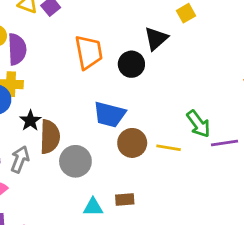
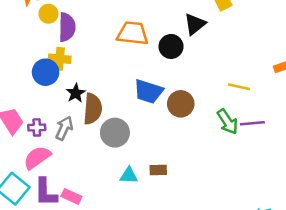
orange trapezoid: (89, 52) -> (132, 33), turned -76
green arrow: (198, 124) -> (227, 122), moved
brown circle: (132, 143) -> (181, 104), moved
yellow line: (169, 148) -> (239, 87), moved

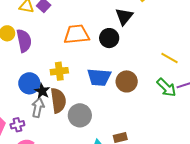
yellow cross: (60, 59) -> (59, 71), moved
blue circle: (46, 72) -> (29, 83), moved
yellow line: (239, 87) -> (169, 58), turned 30
gray arrow: (64, 128) -> (38, 108), moved

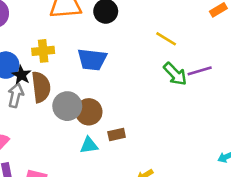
yellow line: (169, 58) -> (166, 39), moved
brown circle: (127, 81) -> (89, 112), moved

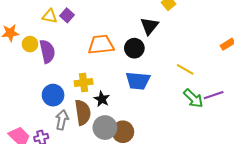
blue trapezoid: (92, 59) -> (138, 81), moved
black star: (21, 75) -> (102, 99), moved

